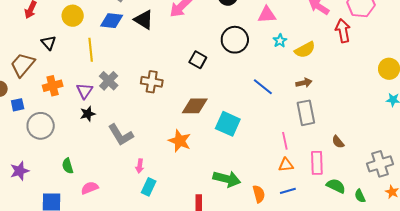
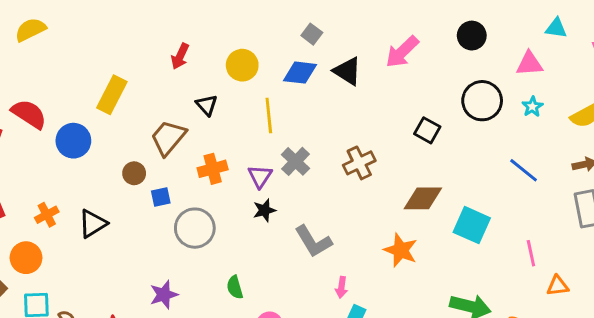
cyan star: (280, 41) -> (532, 107), moved
brown cross: (152, 82) -> (359, 163), turned -35
pink line: (285, 141) -> (531, 253), moved

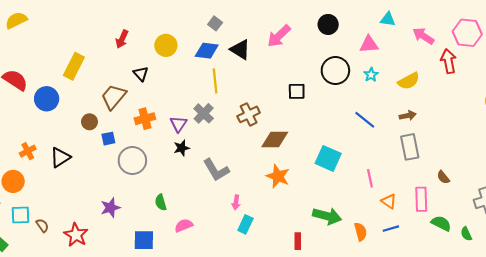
yellow line: (269, 116) -> (215, 81), moved
black square: (427, 130) -> (297, 91), turned -30
brown diamond: (423, 198) -> (275, 140), moved
orange triangle: (558, 286) -> (389, 201), turned 42

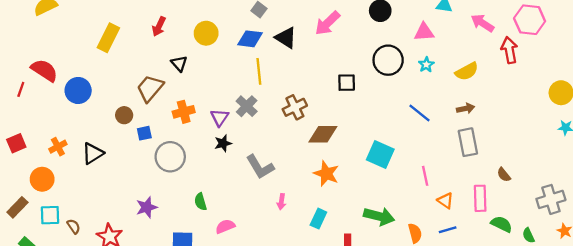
yellow rectangle: (74, 66) -> (108, 38), moved
cyan rectangle: (245, 224) -> (318, 219), moved

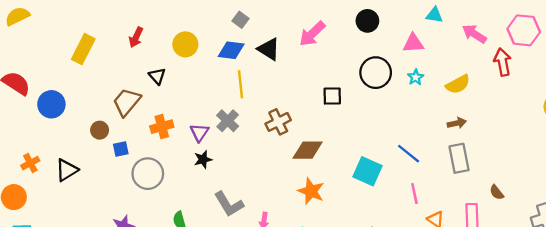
blue line: (420, 113) -> (409, 154), moved
gray L-shape: (260, 167) -> (229, 204), moved

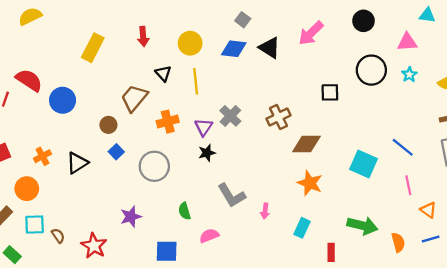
red arrow: (136, 37) -> (143, 36), turned -30
yellow line: (241, 84) -> (196, 81), moved
blue square: (121, 149) -> (116, 152), moved, turned -32

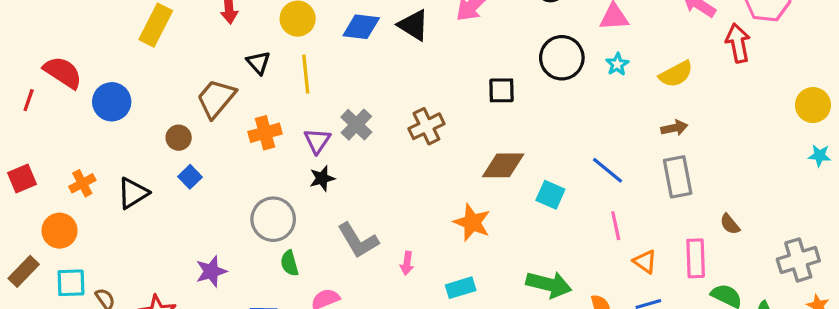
brown diamond: (306, 144) -> (503, 165), moved
cyan square: (364, 164) -> (550, 195), size x0.7
gray circle: (154, 166) -> (273, 219), moved
cyan rectangle: (302, 228) -> (461, 288), turned 48

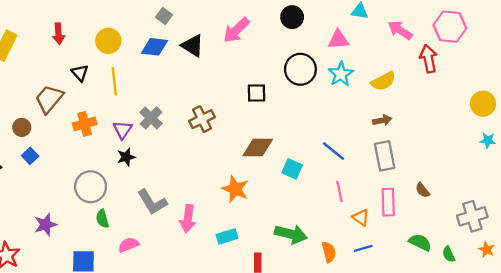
cyan star: (617, 64) -> (341, 74), size x1.5
pink rectangle: (696, 258) -> (388, 202), moved
pink arrow: (407, 263) -> (188, 219), size x1.6

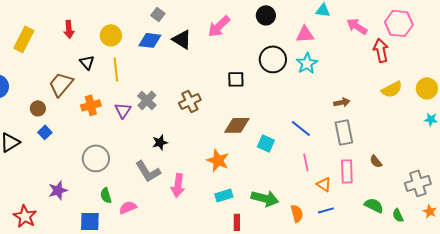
yellow semicircle: (383, 81) -> (392, 89), moved
black star: (126, 157) -> (160, 142), moved
green semicircle: (102, 219) -> (106, 195), moved
cyan rectangle: (227, 236) -> (224, 195), moved

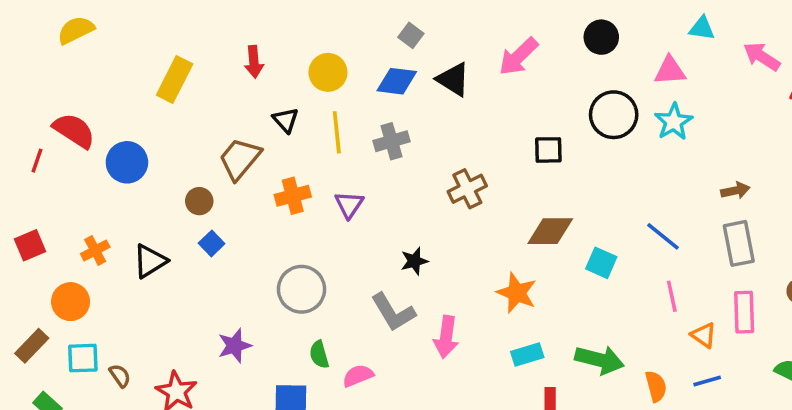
gray cross: (147, 100) -> (391, 141), moved, turned 30

